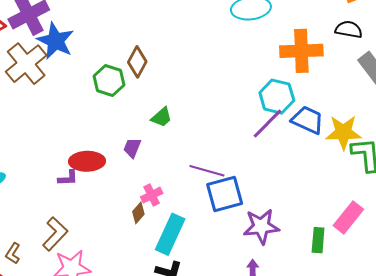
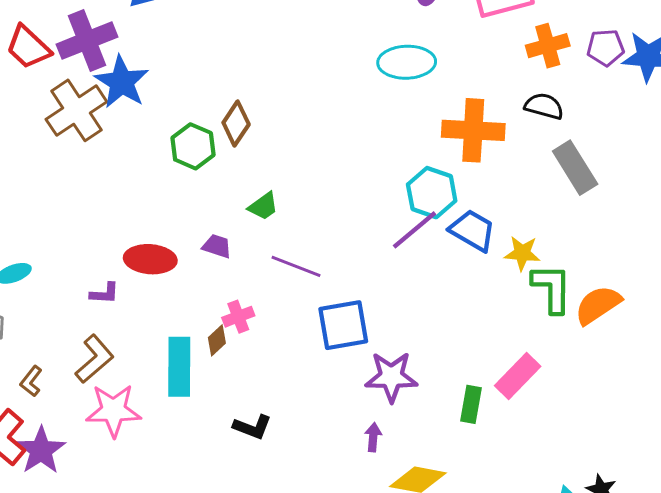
yellow star: (343, 132) -> (522, 253), size x0.7
purple trapezoid: (132, 148) -> (217, 246), turned 80
purple line: (207, 171) -> (296, 266), moved
purple L-shape: (68, 178) -> (104, 293), moved
cyan rectangle: (170, 234) -> (179, 367), moved, turned -30

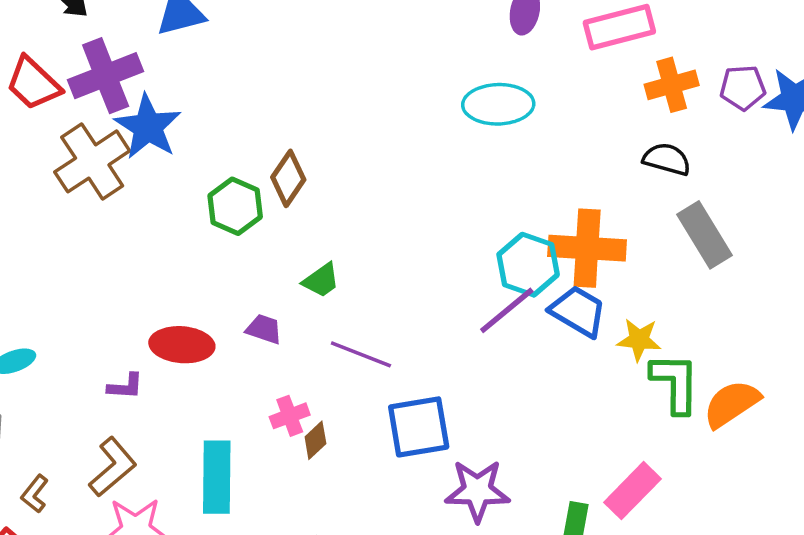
orange cross: (473, 130) -> (587, 248), moved
brown diamond: (217, 340) -> (315, 440), moved

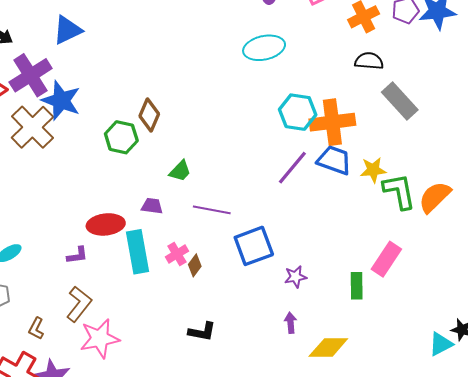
cyan hexagon: (528, 265) -> (298, 112), moved
cyan rectangle: (217, 477) -> (138, 252), moved
purple star: (477, 491) -> (295, 277), size x0.6

